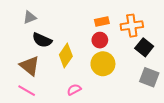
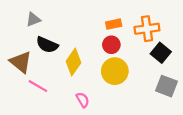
brown triangle: (30, 66) -> (21, 62), moved
pink semicircle: (74, 90) -> (83, 100), turned 88
pink line: (27, 91) -> (38, 86), moved

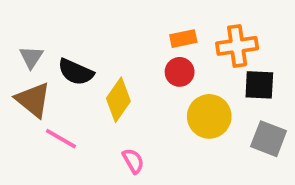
gray triangle: (33, 20) -> (31, 57), moved, turned -35
black square: (161, 53) -> (259, 85), turned -36
yellow circle: (115, 71) -> (209, 116), moved

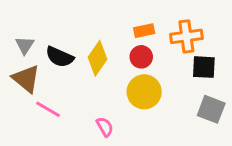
yellow diamond: (118, 100) -> (97, 58), moved
yellow circle: (209, 116) -> (144, 92), moved

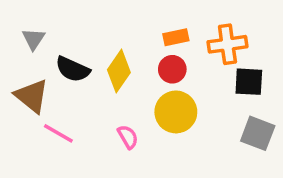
gray triangle: (25, 45) -> (33, 39), moved
pink semicircle: (105, 127) -> (128, 137), moved

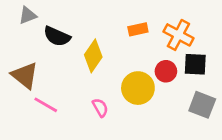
gray triangle: (33, 39) -> (28, 15), moved, turned 36
orange cross: (227, 44) -> (178, 35), turned 36
black semicircle: (73, 69) -> (57, 36), moved
red circle: (172, 69) -> (166, 71), moved

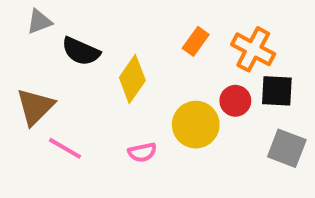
orange rectangle: (138, 29) -> (196, 41), turned -42
brown triangle: (25, 75) -> (35, 107), turned 36
pink semicircle: (100, 108) -> (142, 152), turned 108

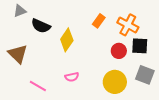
brown triangle: (35, 107) -> (18, 54), turned -30
yellow circle: (196, 125) -> (115, 82), moved
pink line: (65, 148) -> (38, 86), moved

